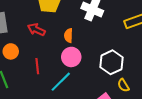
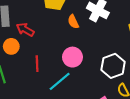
red arrow: (36, 30) -> (25, 30), moved
orange semicircle: (68, 35) -> (73, 22), moved, turned -32

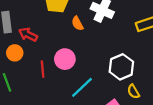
pink circle: (72, 57) -> (65, 59), moved
cyan line: (60, 81) -> (82, 87), moved

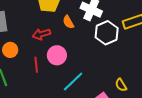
red arrow: (28, 35) -> (41, 34), moved, turned -42
white hexagon: (121, 67) -> (107, 33), moved

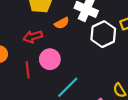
orange semicircle: (68, 22) -> (62, 23), turned -88

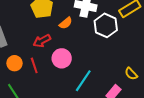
red line: (28, 70) -> (34, 65), moved

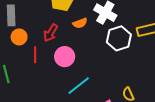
red arrow: (42, 41) -> (51, 33), turned -48
orange circle: (15, 63) -> (19, 37), moved

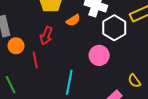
pink circle: (65, 57) -> (99, 55), moved
cyan line: (79, 86) -> (69, 82), moved, turned -30

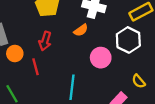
orange semicircle: (73, 20) -> (81, 30), moved
white hexagon: (114, 28) -> (128, 40), moved

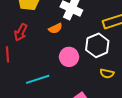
yellow semicircle: (139, 81) -> (107, 73), moved, turned -48
cyan line: (72, 87) -> (38, 79), turned 55

